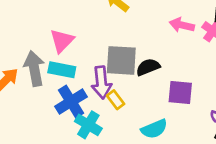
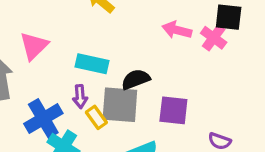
gray square: (121, 60) -> (120, 105), moved
cyan rectangle: (62, 70) -> (92, 64), moved
purple arrow: (101, 82) -> (80, 97), size x0.6

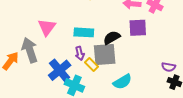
purple square: (173, 110) -> (138, 28), moved

